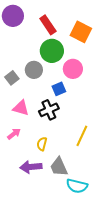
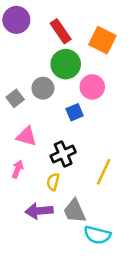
black cross: (49, 110) -> (63, 154), moved
pink arrow: (14, 134) -> (18, 169), turned -32

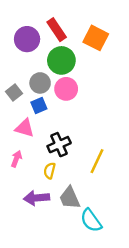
purple circle: (16, 20) -> (27, 39), moved
pink circle: (92, 87) -> (66, 89), moved
blue square: (75, 112) -> (39, 105), moved
cyan semicircle: (97, 235) -> (91, 220), turned 40

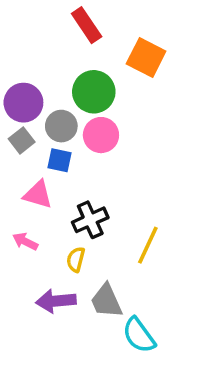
red rectangle: (57, 30) -> (87, 25), moved
purple circle: (27, 39) -> (23, 103), moved
blue square: (39, 105) -> (60, 160), turned 35
pink arrow: (16, 159) -> (25, 241), turned -84

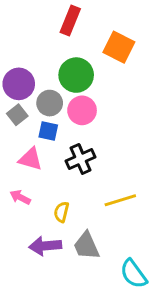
red rectangle: (87, 25) -> (70, 21), turned 56
black cross: (90, 220) -> (81, 159), moved
yellow line: (148, 245) -> (120, 200), turned 48
cyan semicircle: (139, 335) -> (134, 274), moved

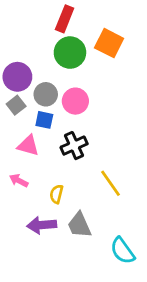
green circle: (76, 75) -> (70, 53), moved
yellow line: (120, 200) -> (110, 183), turned 72

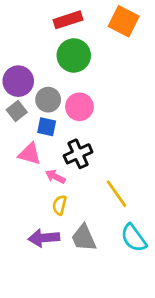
red rectangle: (65, 19) -> (68, 20), turned 50
orange square: (109, 43) -> (124, 21), moved
pink arrow: (19, 181) -> (55, 177), moved
cyan semicircle: (123, 251) -> (134, 238), moved

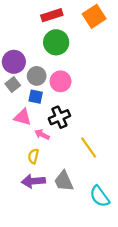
orange square: (124, 21) -> (94, 16), turned 30
yellow semicircle: (60, 205) -> (33, 156), moved
cyan semicircle: (134, 238) -> (100, 196), moved

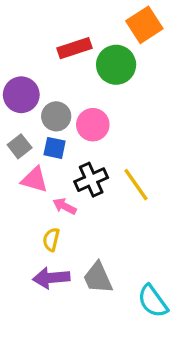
red rectangle: (52, 15) -> (74, 48), moved
green circle: (56, 42) -> (116, 65), moved
gray square: (13, 85) -> (20, 146), moved
yellow line: (89, 148) -> (136, 185), moved

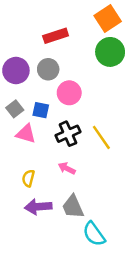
green circle: (116, 65) -> (110, 52), moved
gray circle: (56, 116) -> (48, 69), moved
pink arrow: (65, 206) -> (67, 168), moved
yellow semicircle: (51, 240) -> (28, 178), moved
cyan semicircle: (153, 301) -> (94, 234), moved

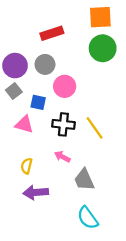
orange square: (108, 18) -> (100, 17), turned 30
gray square: (15, 109) -> (14, 91), moved
black cross: (68, 134) -> (63, 124), turned 30
gray trapezoid: (73, 207) -> (84, 180), moved

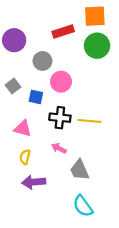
red rectangle: (52, 33) -> (63, 31), moved
purple circle: (15, 66) -> (14, 40), moved
pink triangle: (24, 124) -> (23, 129), moved
yellow line: (95, 128) -> (89, 121), turned -50

